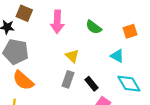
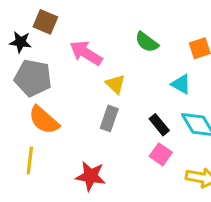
pink arrow: (57, 22) -> (86, 53), moved, turned 120
black rectangle: (91, 84) -> (159, 125), moved

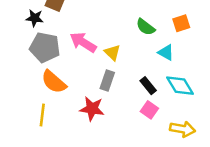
green semicircle: (147, 42) -> (146, 27), moved
pink arrow: (86, 53) -> (83, 42), moved
red star: (91, 176) -> (92, 109), moved

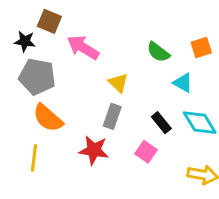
pink arrow: (83, 42) -> (83, 47), moved
pink square: (149, 110) -> (146, 152), moved

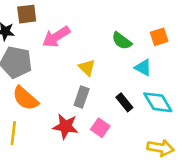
brown square: (49, 21) -> (27, 14), turned -30
pink arrow: (83, 47) -> (56, 37), turned -64
pink square: (146, 152) -> (100, 128), moved

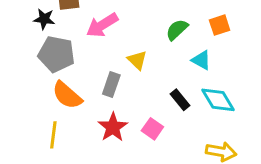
green semicircle: (122, 41) -> (177, 30), turned 100
gray rectangle: (82, 97) -> (111, 85), moved
red star: (66, 126) -> (113, 127), turned 30

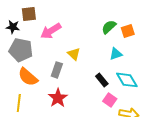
green semicircle: (177, 30) -> (109, 27), moved
cyan triangle: (201, 60) -> (116, 54), turned -48
pink square: (152, 129) -> (110, 100), moved

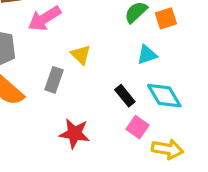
red star: (58, 98) -> (74, 133), moved, turned -30

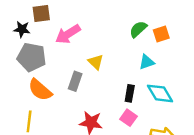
black rectangle: (125, 96) -> (130, 93), turned 49
pink square: (137, 127) -> (128, 118), moved

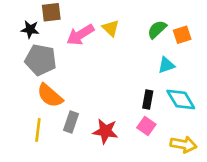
yellow triangle: (96, 62) -> (111, 28), moved
gray rectangle: (75, 81) -> (71, 122), moved

